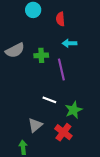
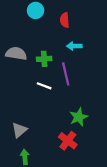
gray semicircle: (15, 50) -> (16, 54), turned -144
white line: (49, 100) -> (44, 86), moved
gray triangle: (35, 125) -> (19, 130), moved

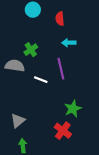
gray semicircle: (16, 54) -> (15, 66), moved
green cross: (44, 59) -> (31, 50), moved, turned -32

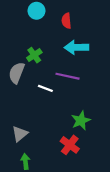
cyan arrow: (69, 43) -> (76, 47), size x1.5
gray semicircle: (15, 66) -> (17, 73), turned -78
purple line: (61, 69) -> (68, 76), turned -65

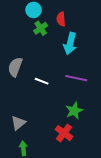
cyan arrow: (76, 47) -> (70, 44), turned -75
green cross: (34, 55) -> (41, 28), moved
purple line: (68, 76) -> (76, 78), moved

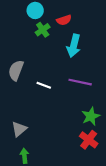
red semicircle: (61, 19) -> (64, 20), turned -104
green star: (74, 111) -> (91, 116), moved
red cross: (64, 133) -> (89, 140), moved

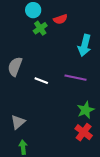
cyan arrow: (74, 46) -> (85, 45), moved

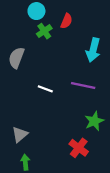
red semicircle: (60, 19) -> (66, 21), turned -48
gray semicircle: (15, 67) -> (16, 58), moved
red cross: (84, 132) -> (79, 148), moved

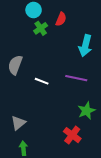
gray semicircle: (16, 58) -> (15, 65), moved

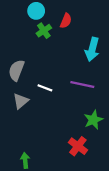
gray triangle: (18, 123) -> (21, 101), moved

